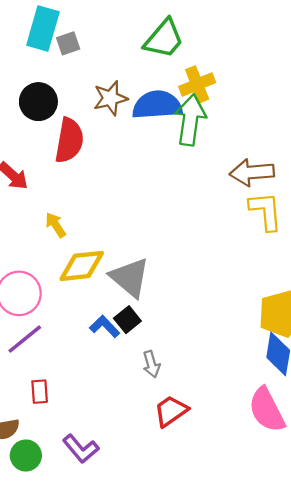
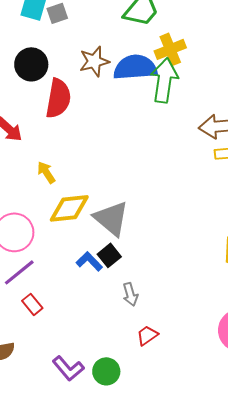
red rectangle: (40, 392) -> (32, 304), moved, turned -35
red trapezoid: (171, 411) -> (147, 335), size x0.7
green circle: (26, 455) -> (106, 371), moved

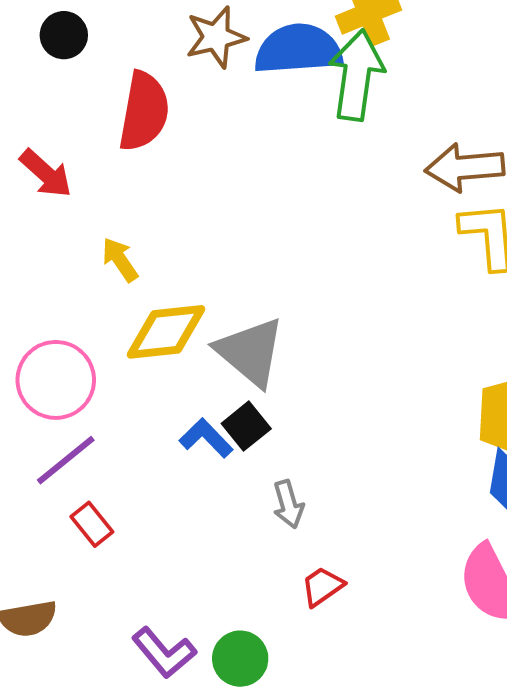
black circle: (31, 64) -> (64, 35), moved, size x0.7

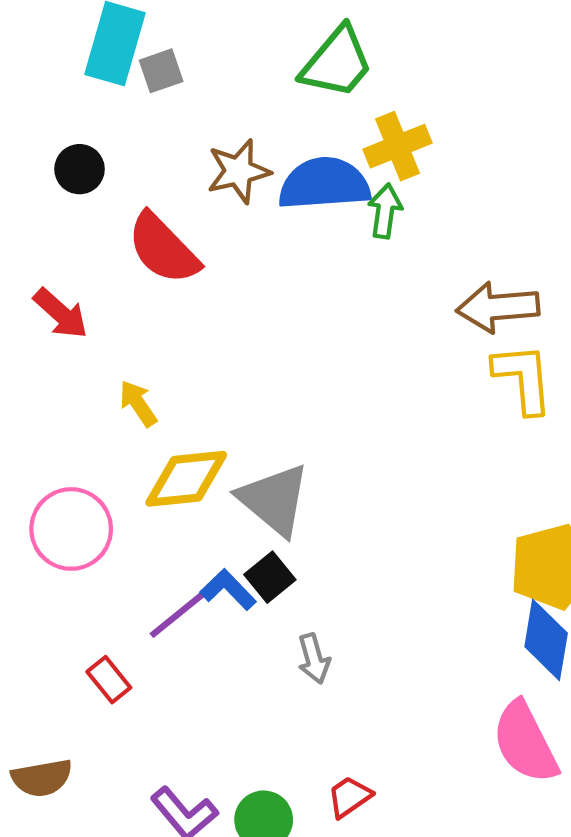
green arrow: (356, 75) -> (385, 211), size x0.6
red semicircle: (144, 111) -> (163, 249), turned 126
purple line: (66, 460) -> (180, 613), moved
red trapezoid: (322, 586) -> (349, 797), moved

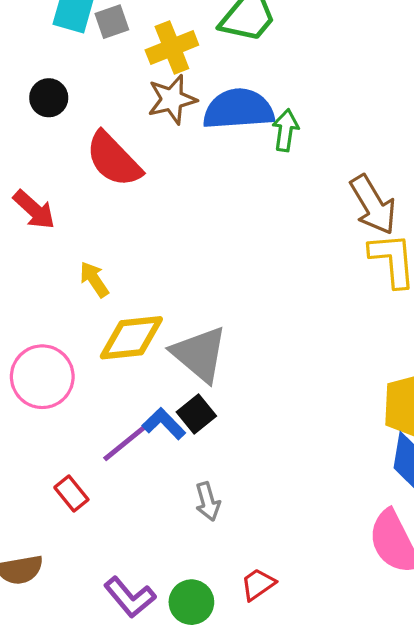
yellow cross: (398, 146) -> (172, 47), moved
brown arrow: (498, 307) -> (373, 205), turned -116
gray arrow: (314, 659) -> (208, 502), moved

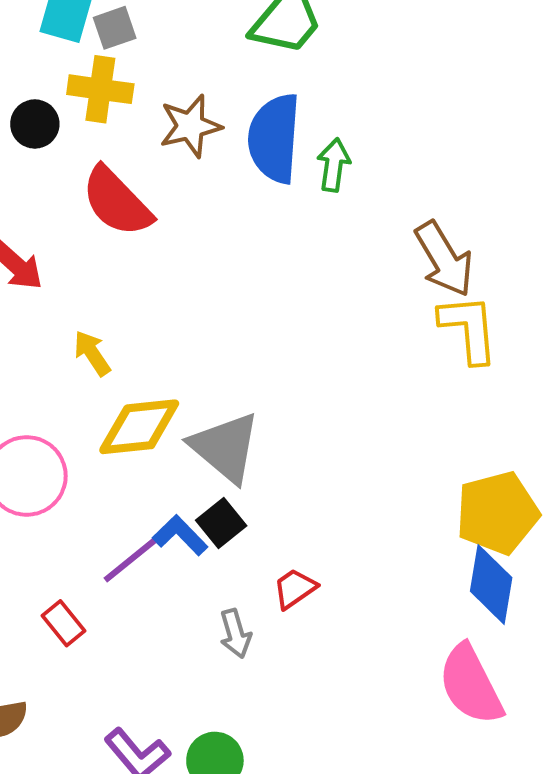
yellow cross: (172, 47) -> (100, 89), moved, turned 30
blue semicircle: (238, 109) -> (274, 138), turned -82
red trapezoid: (258, 584) -> (295, 588), moved

